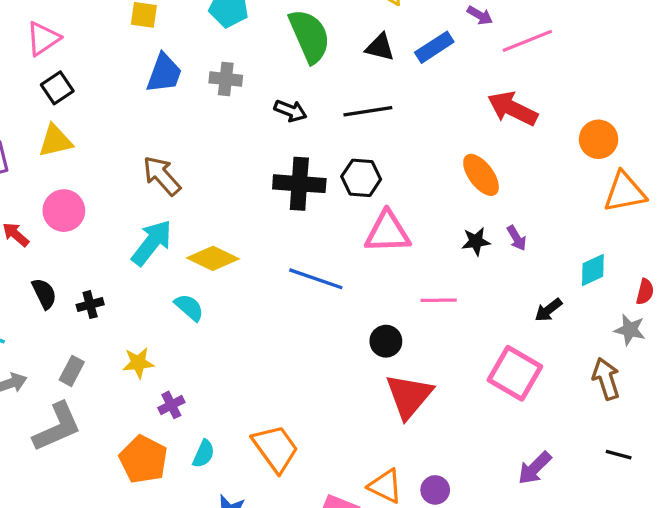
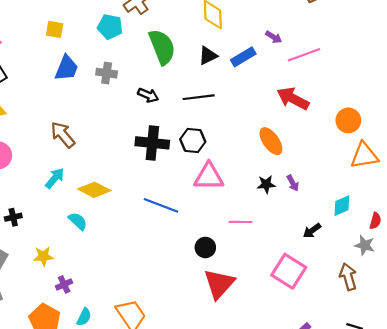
black triangle: (380, 47) -> (208, 56), turned -42
cyan arrow: (152, 243) -> (55, 178), size x0.7

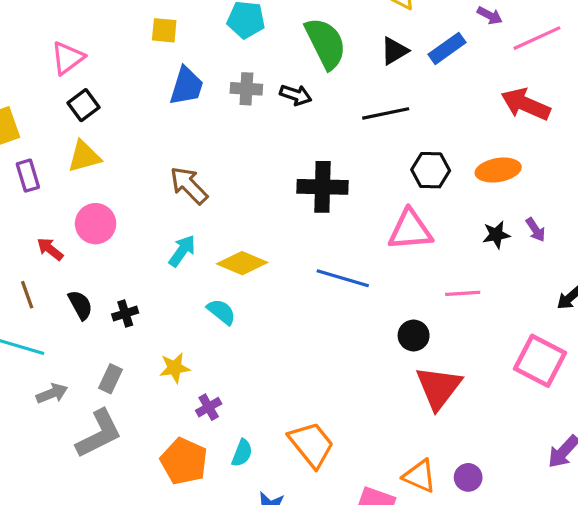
black arrow: (148, 95) -> (296, 95), moved
black hexagon: (193, 140) -> (431, 170), moved
orange ellipse: (271, 141) -> (498, 170), turned -60

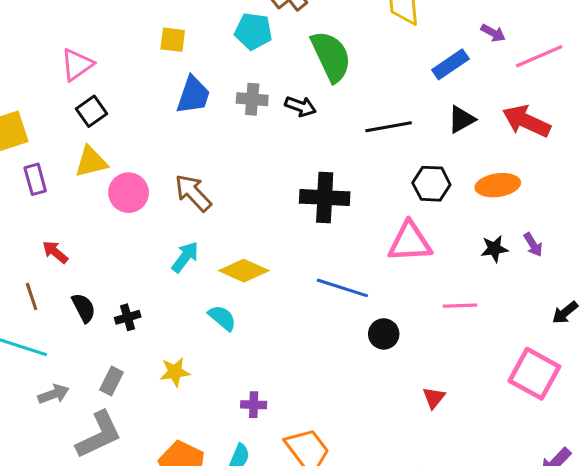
black triangle: (394, 51) -> (462, 119), moved
pink circle: (96, 224) -> (129, 193), moved
black circle: (414, 335) -> (384, 334), moved
red triangle: (438, 388) -> (434, 398), size x0.5
purple cross: (209, 407) -> (254, 405), moved, turned 30

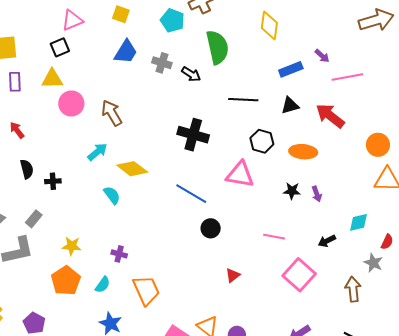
pink triangle: (77, 65) -> (72, 20), moved
pink line: (460, 306) -> (274, 237), moved
yellow star: (175, 372) -> (72, 246), moved

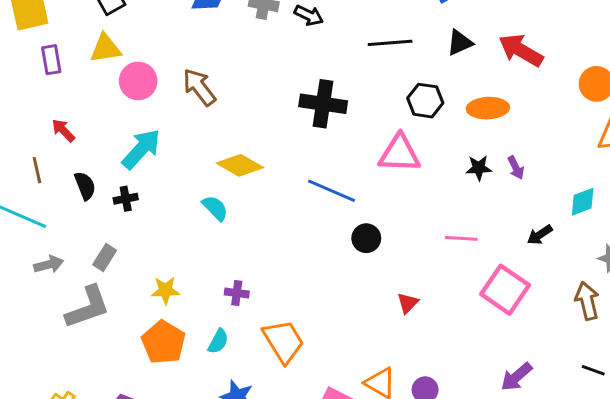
cyan arrow: (97, 152) -> (141, 149), moved, size x1.4

